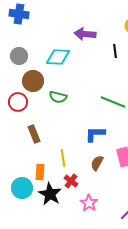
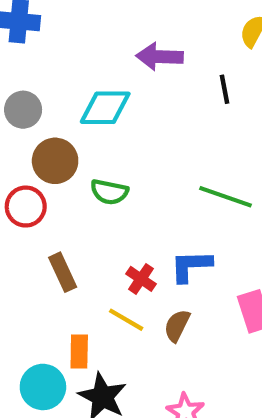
yellow line: (63, 158) -> (126, 320), turned -48
brown semicircle: (97, 163) -> (177, 326), moved
red cross: (71, 181) -> (141, 279), moved

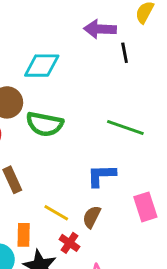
purple arrow: (160, 57) -> (100, 29), moved
green semicircle: (109, 192) -> (45, 124), size x1.4
red cross: (141, 279) -> (69, 243), moved

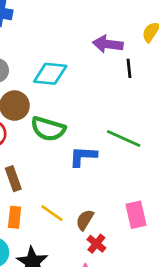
blue L-shape: (101, 175) -> (83, 156), moved
orange rectangle: (24, 235) -> (15, 217), moved
red cross: (69, 243) -> (96, 244), moved

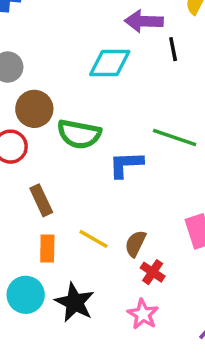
cyan diamond: (50, 74) -> (110, 63), moved

